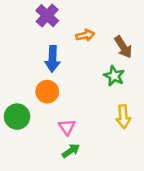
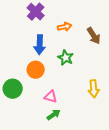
green star: (114, 76) -> (66, 58), moved
pink triangle: (67, 127) -> (51, 97), turned -40

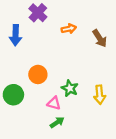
blue arrow: (40, 45) -> (16, 35), moved
green star: (66, 58) -> (70, 88), moved

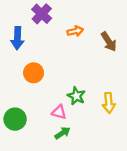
orange circle: (38, 74) -> (34, 73), moved
green circle: (13, 95) -> (15, 119), moved

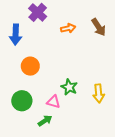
brown arrow: (109, 42) -> (99, 27), moved
green circle: (15, 119) -> (22, 101), moved
green arrow: (62, 133) -> (45, 121), moved

